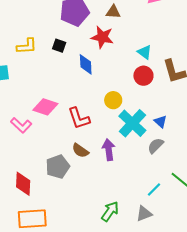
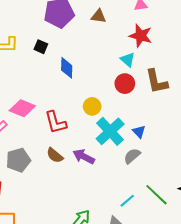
red star: (102, 37) -> (141, 36), moved
purple arrow: (109, 150) -> (84, 157), turned -60
gray pentagon: (58, 167) -> (18, 160), moved

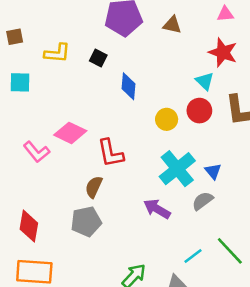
yellow circle: (92, 106) -> (167, 119), moved
brown semicircle: (55, 155) -> (94, 187), moved, turned 72
purple arrow: (84, 157) -> (157, 209), moved
gray pentagon: (18, 160) -> (86, 222), moved

